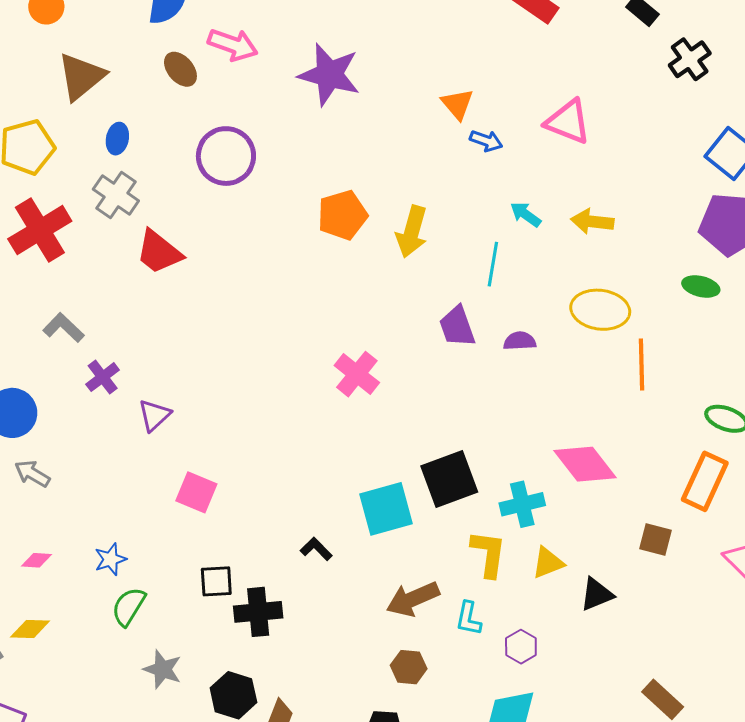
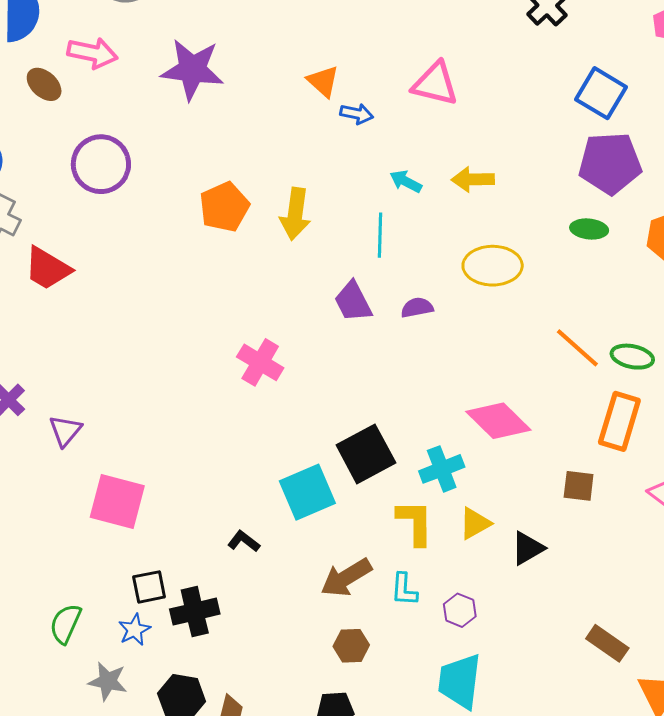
orange line: (641, 364) -> (577, 348), moved, turned -39
pink square: (196, 492) -> (117, 501), size x1.4
blue star: (110, 559) -> (134, 630), moved

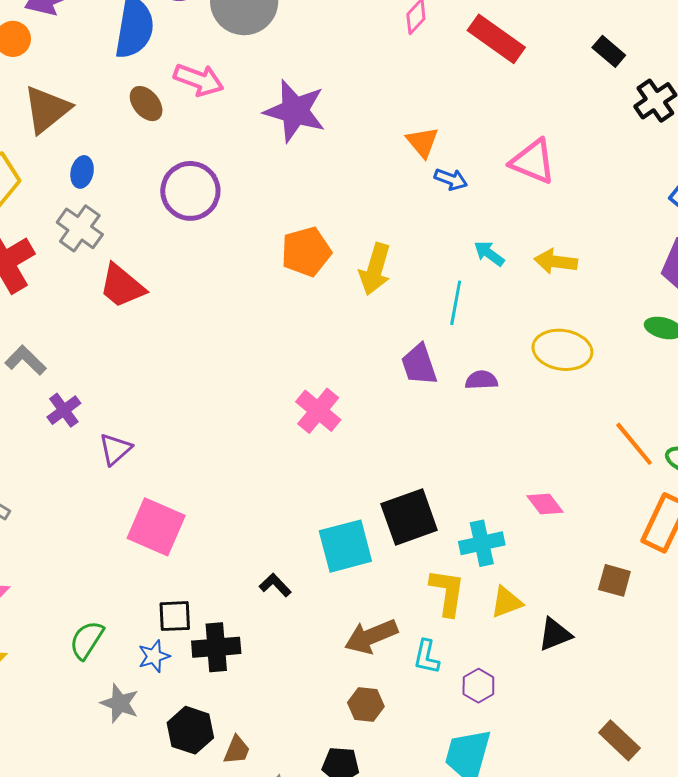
pink diamond: (498, 421) -> (545, 504), size x0.6

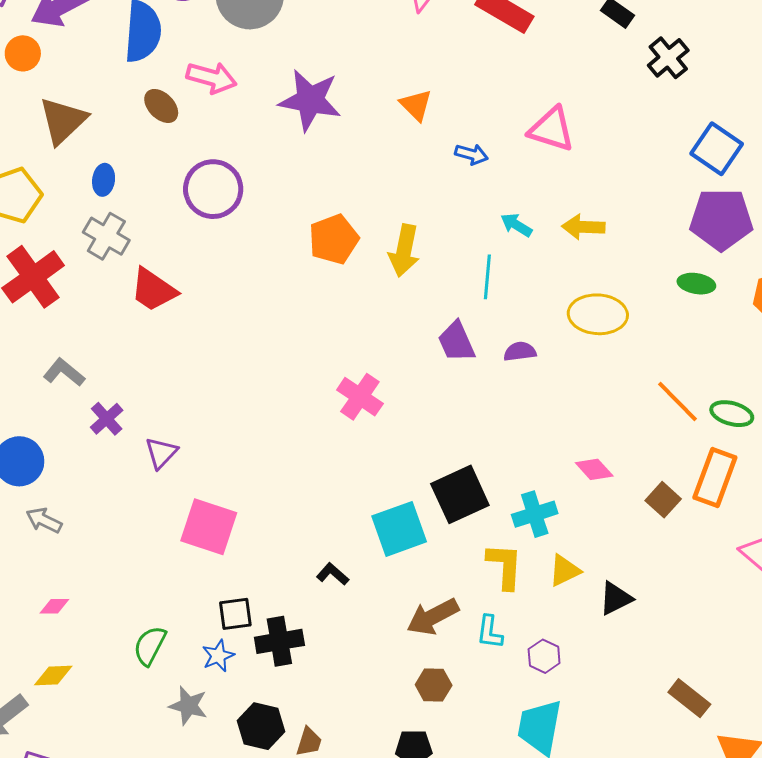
orange triangle: (422, 142) -> (416, 105), moved
brown square: (614, 580) -> (663, 500), moved, turned 32

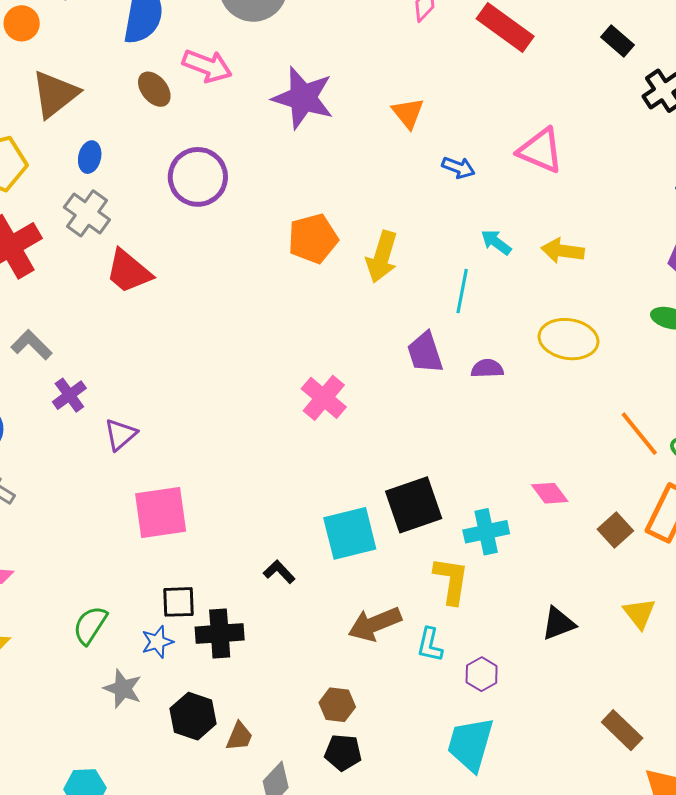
pink square: (209, 527) -> (161, 513), turned -32
yellow triangle: (565, 571) -> (639, 613), moved, turned -48
brown hexagon: (434, 685) -> (337, 705), moved

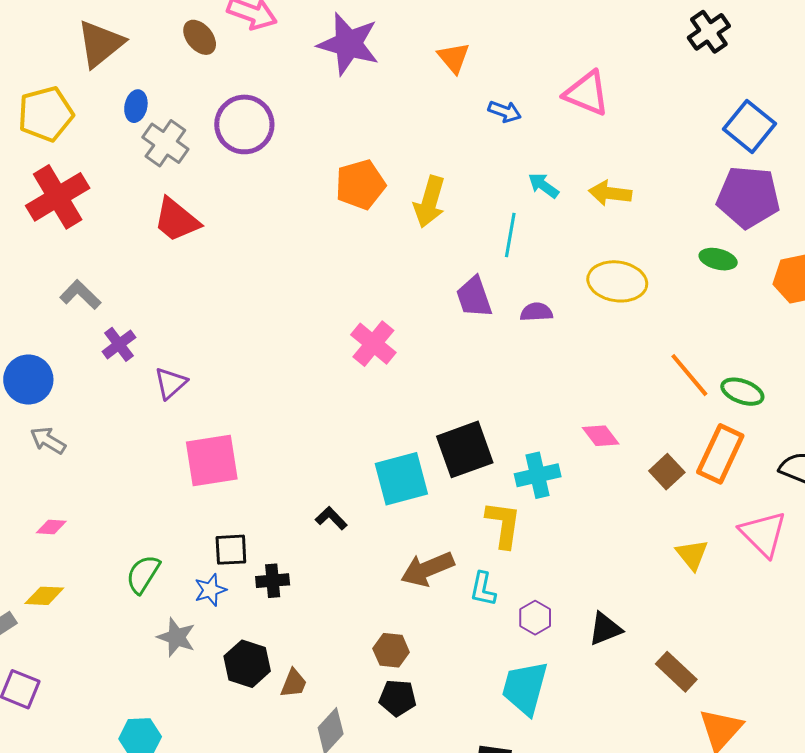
gray cross: (87, 213) -> (165, 143), moved
black triangle: (558, 624) -> (605, 629), moved
black cross: (220, 633) -> (273, 581), size x0.7

